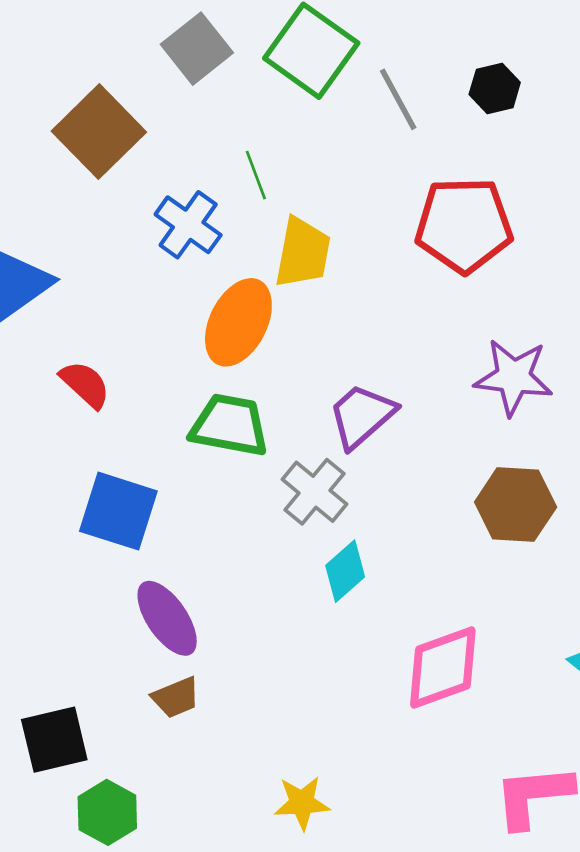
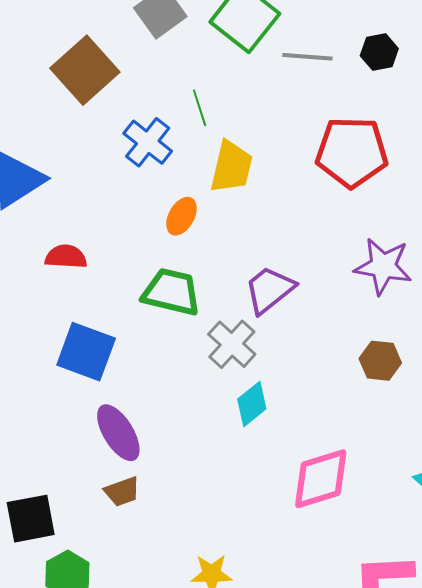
gray line: (398, 99) -> (307, 57), turned -60
orange ellipse: (238, 322) -> (181, 216), size x0.6
red semicircle: (85, 384) -> (66, 257), turned -42
brown hexagon: (516, 504) -> (380, 361), size x0.7

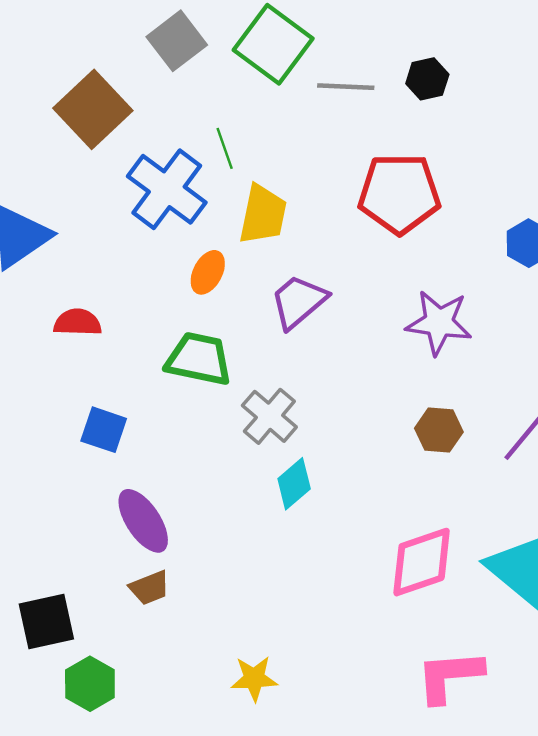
blue cross: (148, 142) -> (167, 189), size x1.4
purple trapezoid: (269, 290) -> (299, 301), moved
blue square: (86, 352) -> (104, 430), size x0.7
pink diamond: (321, 479) -> (422, 562), moved

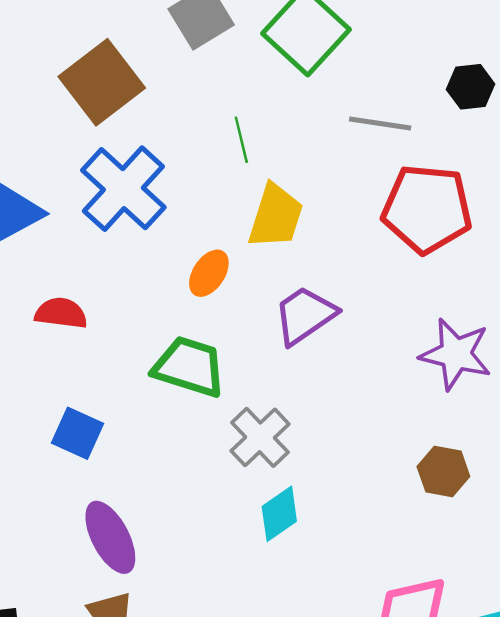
gray line: (346, 87) -> (380, 123), moved
blue cross: (167, 189) -> (123, 189), moved

